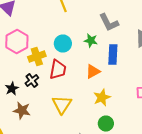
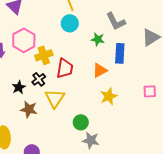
cyan circle: (63, 44) -> (70, 23), moved
yellow triangle: (62, 104) -> (55, 98), moved
green circle: (106, 124) -> (81, 122), moved

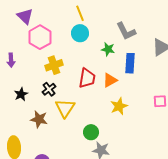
pink hexagon: (24, 40) -> (40, 37), moved
red trapezoid: (65, 68) -> (87, 78), moved
black star: (19, 87) -> (21, 94), moved

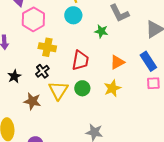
blue rectangle: (130, 63) -> (148, 61), moved, turned -36
yellow cross: (54, 65) -> (47, 47), turned 30
orange triangle: (110, 80) -> (117, 62), moved
green circle: (91, 132) -> (82, 88), moved

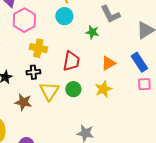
black cross: (42, 71) -> (33, 72), turned 32

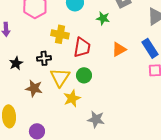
yellow cross: (38, 48) -> (60, 34), moved
yellow star: (103, 89) -> (72, 98), moved

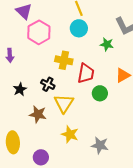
black cross: (44, 58) -> (48, 84), turned 32
green circle: (84, 75) -> (100, 93), moved
yellow star: (72, 98) -> (70, 134), moved, turned -30

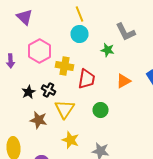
pink hexagon: (39, 32) -> (40, 51), moved
black star: (20, 89) -> (28, 92), moved
green circle: (100, 93) -> (100, 110), moved

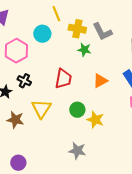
cyan circle: (80, 34) -> (42, 34), moved
yellow cross: (64, 66) -> (77, 29), moved
black cross: (48, 90) -> (24, 81), moved
yellow star: (70, 140) -> (95, 120), moved

